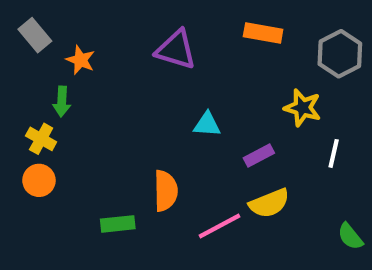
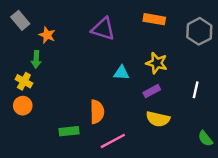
yellow star: (303, 108) -> (157, 63), moved
yellow semicircle: (269, 203) -> (158, 119), turned 35
pink line: (220, 226) -> (113, 141), moved

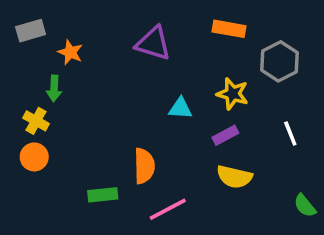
gray rectangle: (20, 20) -> (31, 31), turned -66
gray hexagon: (199, 31) -> (280, 61), moved
white line: (196, 90) -> (290, 133), turned -35

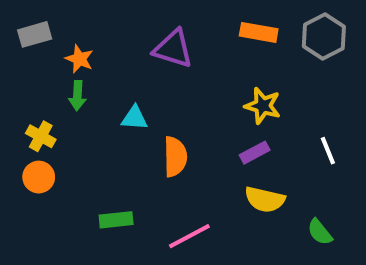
gray hexagon: (280, 61) -> (324, 36), moved
green arrow: (54, 88) -> (77, 96), moved
cyan triangle: (180, 108) -> (134, 118), moved
orange semicircle: (144, 166) -> (175, 157), moved
green semicircle: (305, 206) -> (320, 232), moved

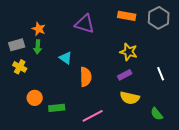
gray rectangle: (35, 34) -> (17, 45), moved
cyan triangle: (134, 118) -> (66, 58), turned 32
orange circle: (39, 177) -> (35, 98), moved

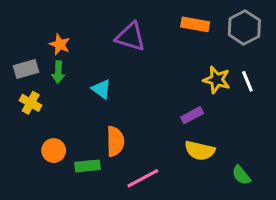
yellow star: (129, 52) -> (217, 80), moved
white line: (161, 74) -> (247, 81), moved
orange semicircle: (86, 77) -> (115, 141), moved

